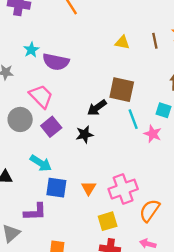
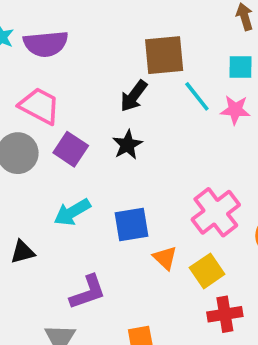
cyan arrow: (41, 163) -> (72, 212), turned 135
blue square: (56, 188) -> (131, 225), moved
orange triangle: (89, 188) -> (165, 258), moved

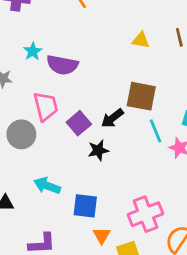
pink trapezoid: (39, 106) -> (46, 106), turned 32
purple square: (71, 149) -> (79, 123), moved
cyan arrow: (72, 212) -> (47, 186), turned 35

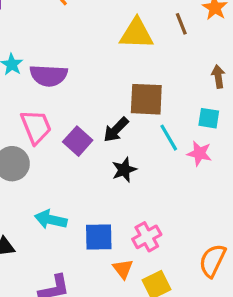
yellow triangle: (141, 40) -> (136, 34), size x1.6
black star: (98, 150) -> (124, 170), moved
pink cross: (146, 214) -> (147, 237), moved, size x0.7

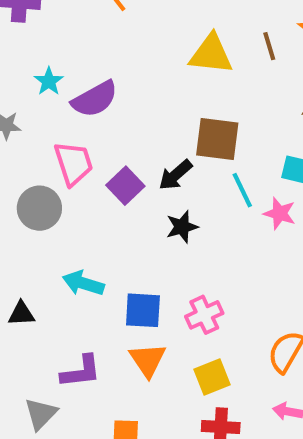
purple semicircle: (49, 76) -> (95, 99), turned -36
orange triangle: (123, 269) -> (148, 360), moved, size x1.4

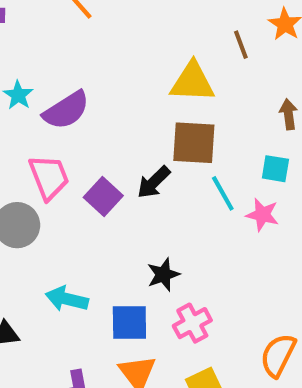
yellow triangle: (211, 54) -> (192, 82), moved
black star: (182, 227) -> (163, 275), moved

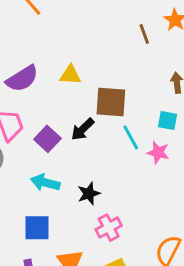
yellow triangle: (192, 82) -> (70, 75), moved, size x0.7
cyan arrow: (67, 299) -> (45, 183), moved
blue square: (129, 323) -> (37, 228), moved

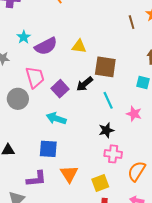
cyan line: (131, 137) -> (108, 100), moved
pink star: (158, 152) -> (134, 114), moved
black star: (89, 194) -> (106, 130), moved
pink cross: (109, 228) -> (113, 154), moved, turned 30

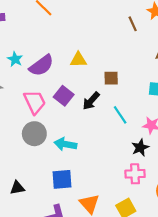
brown square: (105, 67) -> (111, 78), size x0.6
purple square: (60, 89) -> (64, 96), moved
gray circle: (18, 99) -> (34, 134), moved
black star: (106, 130) -> (140, 148), moved

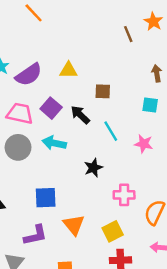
black arrow: (91, 101) -> (80, 115), turned 90
pink trapezoid: (35, 102) -> (20, 114), turned -55
cyan arrow: (65, 144) -> (54, 143), moved
black star: (140, 148) -> (93, 168), moved

